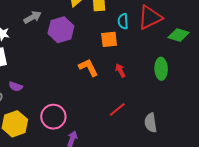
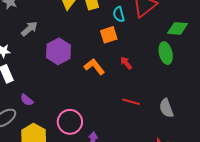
purple hexagon: (61, 30) -> (58, 51), moved
green diamond: (179, 35) -> (177, 28), moved
purple semicircle: (16, 86) -> (27, 100), turned 32
red line: (117, 109) -> (131, 102), turned 66

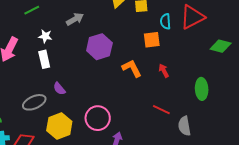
green ellipse: (166, 53) -> (202, 89), moved
gray semicircle: (166, 108) -> (184, 126), moved

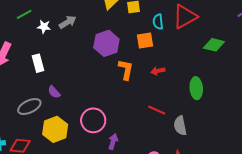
white star: (45, 36) -> (44, 27), moved
purple hexagon: (99, 47) -> (106, 43), moved
orange L-shape: (132, 68) -> (126, 70), turned 40
red arrow: (164, 71) -> (158, 71), turned -72

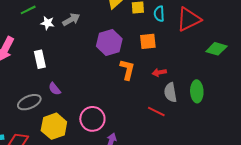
cyan semicircle: (158, 22) -> (159, 14), moved
gray semicircle: (180, 126) -> (170, 92), moved

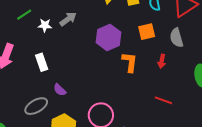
red arrow: (159, 72) -> (162, 61), turned -64
gray semicircle: (170, 92) -> (176, 38), moved

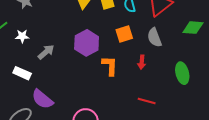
gray arrow: (68, 19) -> (46, 52), moved
white rectangle: (42, 62) -> (22, 73), turned -42
purple semicircle: (60, 90) -> (42, 99), size x1.6

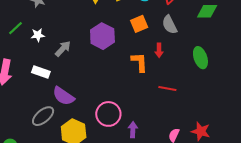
orange L-shape: (110, 66) -> (139, 62), moved

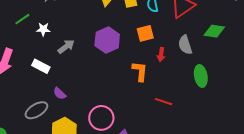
gray semicircle: (170, 25) -> (185, 45), moved
red arrow: (159, 50) -> (161, 55), moved
purple semicircle: (63, 96) -> (60, 93), size x0.6

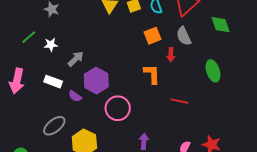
green diamond: (214, 31) -> (221, 25), turned 70
purple hexagon: (107, 40) -> (96, 81), moved
gray semicircle: (185, 45) -> (184, 36), moved
purple semicircle: (60, 93) -> (75, 96), moved
pink circle: (101, 118) -> (118, 108), moved

